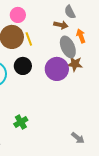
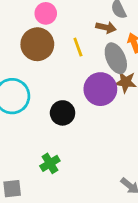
yellow line: (29, 39) -> (78, 47), moved
black circle: (23, 66) -> (63, 113), moved

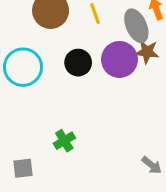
black circle: (63, 113) -> (78, 63), moved

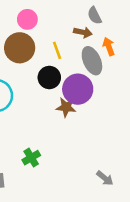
brown star: (147, 52) -> (66, 107), moved
black circle: (78, 63) -> (49, 77), moved

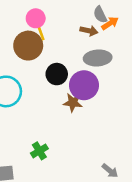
orange arrow: (109, 46) -> (110, 23), moved, turned 77
yellow line: (57, 50) -> (41, 32), moved
gray ellipse: (92, 61) -> (98, 58), turned -70

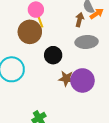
brown arrow: (89, 31) -> (79, 20), turned -88
purple circle: (84, 85) -> (82, 80), moved

